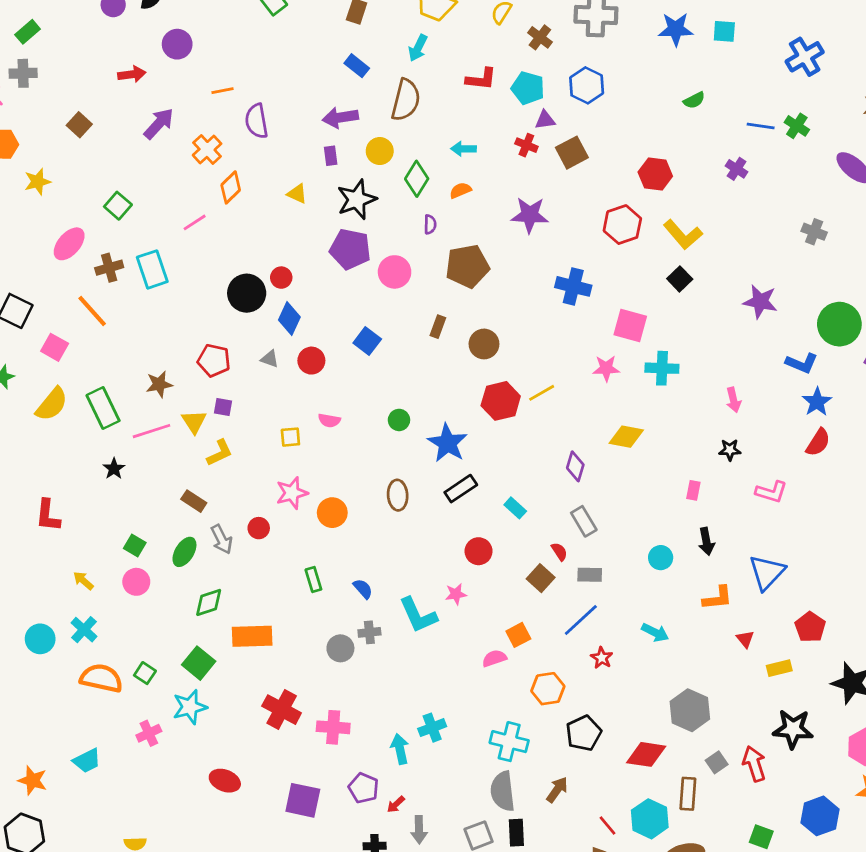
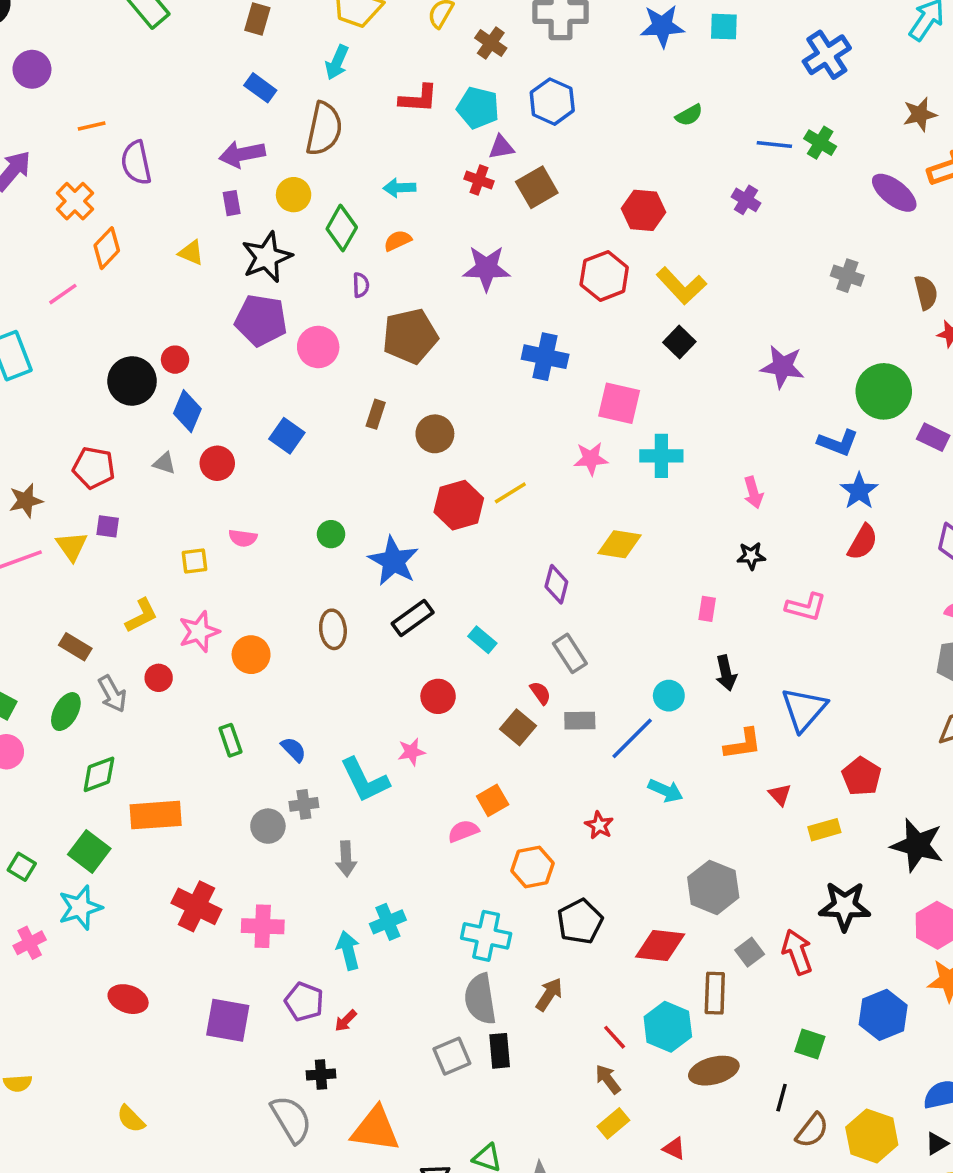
yellow L-shape: (220, 453) -> (141, 616), moved
blue line: (581, 620) -> (632, 738), moved
gray arrow: (419, 830) -> (346, 859), moved

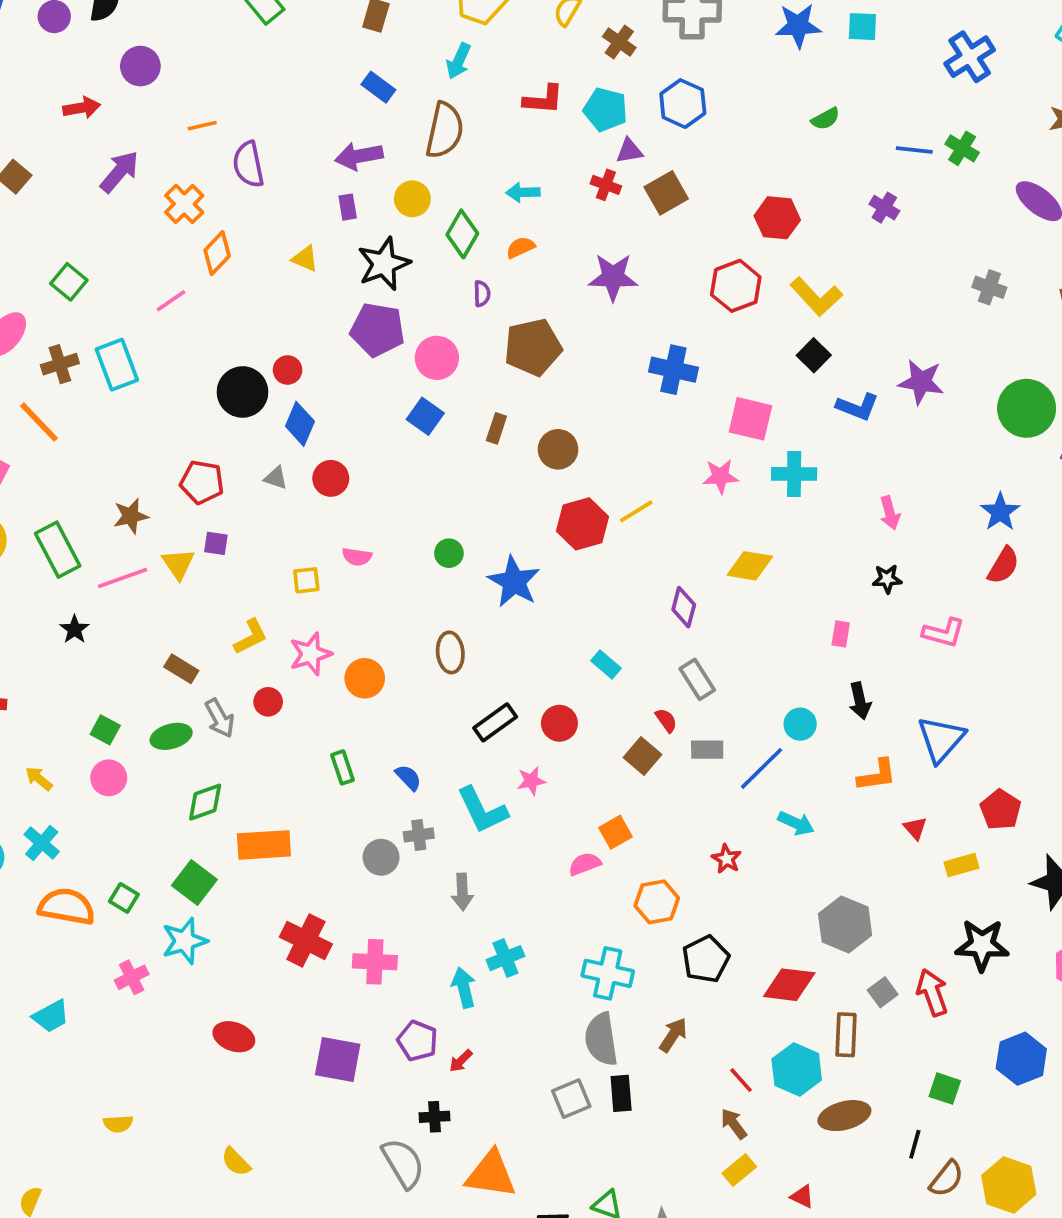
blue square: (287, 436) -> (425, 416), moved
blue L-shape: (838, 443) -> (858, 407), moved
black rectangle: (413, 618) -> (495, 722), moved
green ellipse: (66, 712) -> (171, 736), turned 45

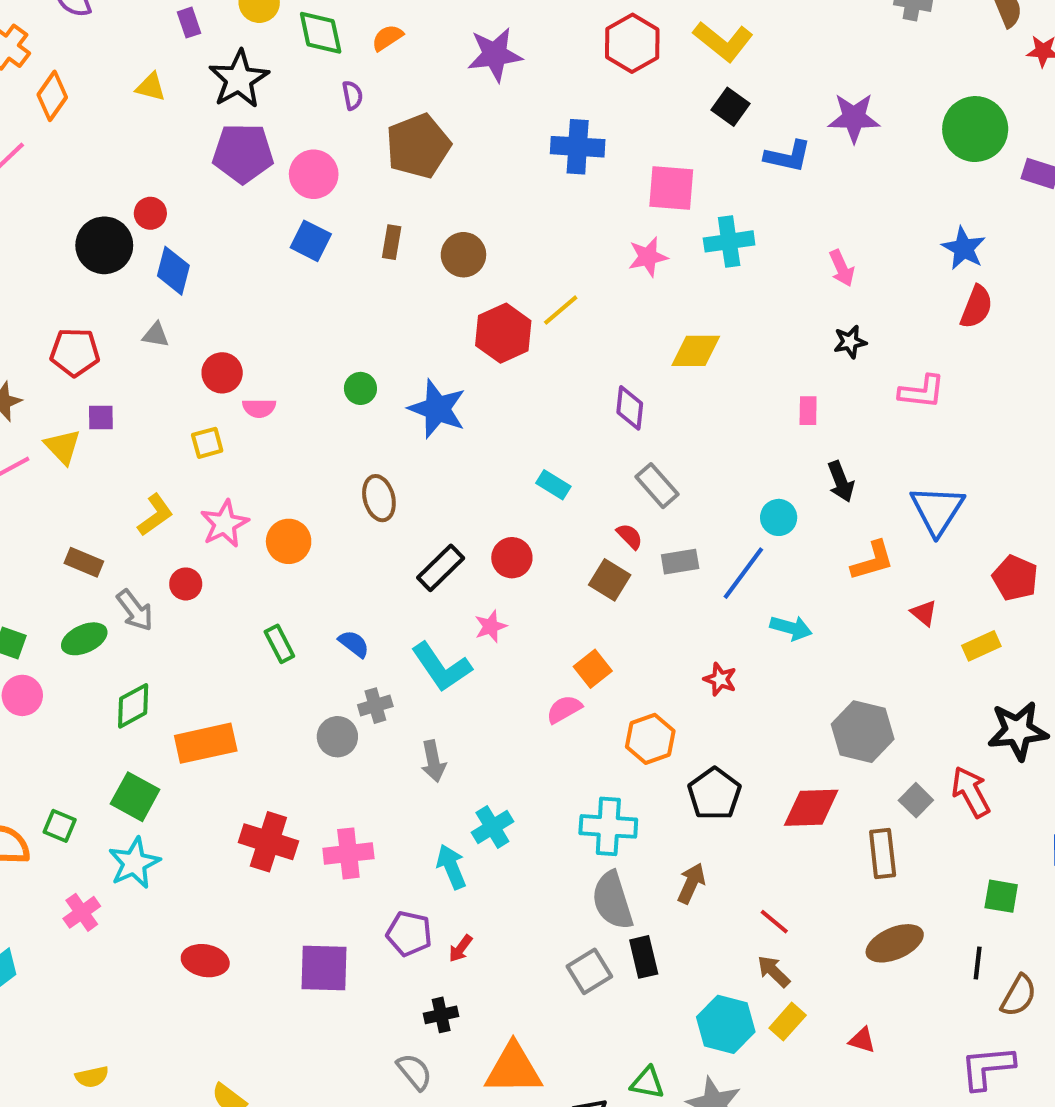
green diamond: (462, 234) -> (321, 33), turned -33
red circle: (331, 478) -> (222, 373), moved
cyan hexagon: (797, 1069) -> (726, 1024), moved
gray semicircle: (403, 1163) -> (414, 1072), size x0.7

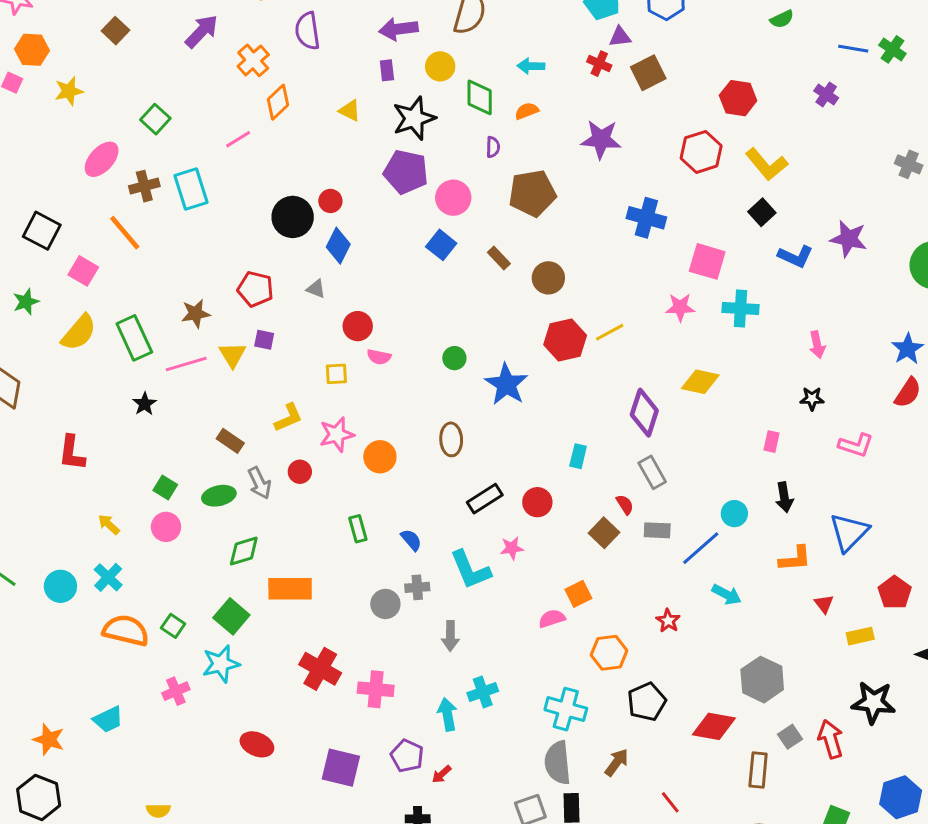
brown rectangle: (392, 242) -> (499, 258), turned -65
purple diamond: (630, 408) -> (644, 413), size x1.4
cyan rectangle: (553, 485) -> (578, 456), turned 60

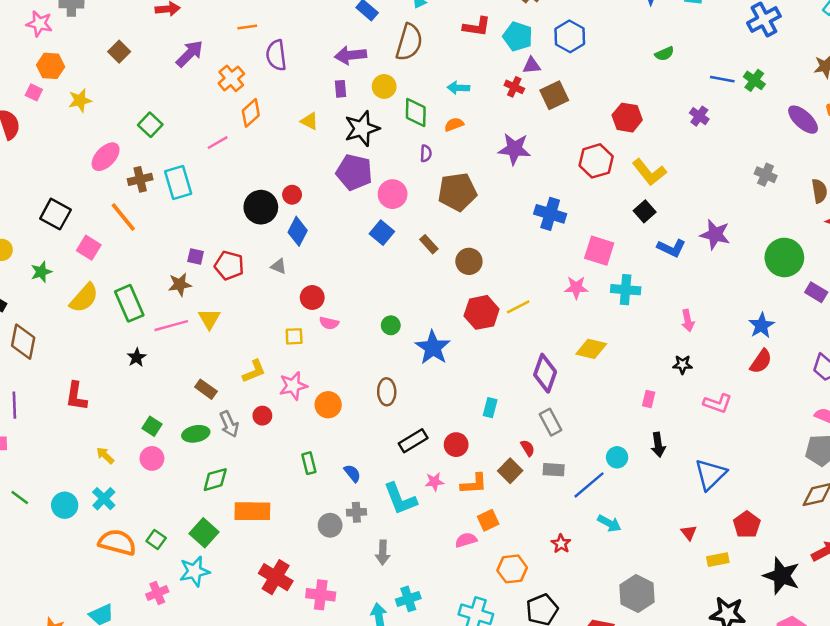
purple square: (264, 340) -> (196, 257), moved
orange L-shape: (795, 559) -> (474, 484), moved

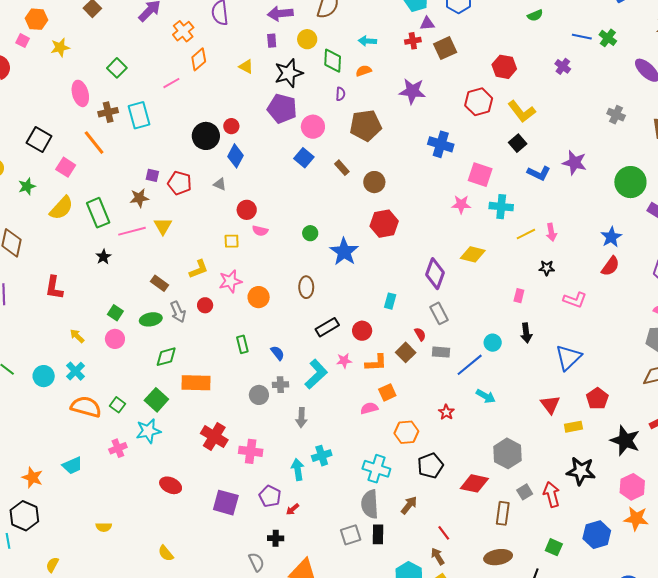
red cross: (514, 87) -> (413, 41), turned -35
pink ellipse: (106, 157) -> (80, 93), turned -60
yellow line: (518, 307) -> (526, 234), moved
cyan L-shape: (400, 499) -> (316, 374), turned -112
red triangle: (689, 533) -> (550, 405), size x1.5

